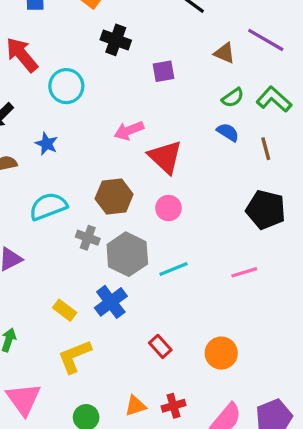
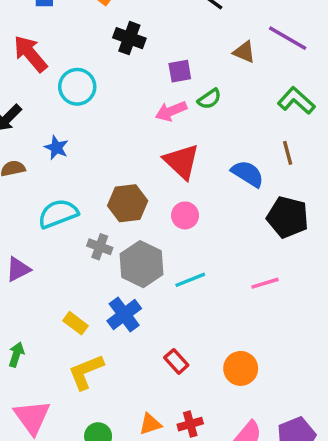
green semicircle: (233, 98) -> (209, 99), moved
pink arrow: (129, 131) -> (171, 111), moved
blue semicircle: (228, 132) -> (248, 174), moved, size x1.4

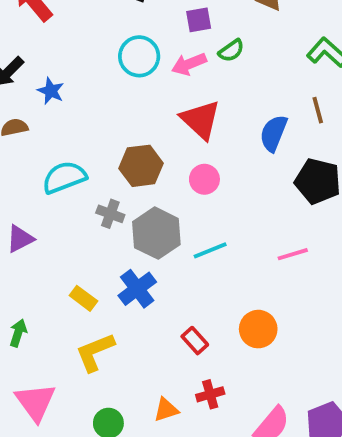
cyan circle: (77, 87) -> (139, 56), moved
blue star: (56, 148) -> (51, 91), moved
blue semicircle: (248, 174) -> (274, 133), turned -100
orange circle: (241, 368) -> (258, 329), moved
red cross: (190, 424) -> (210, 394), moved

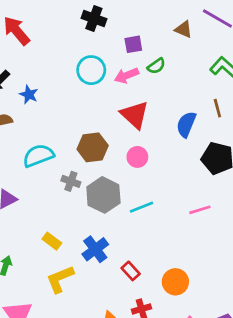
blue cross: (137, 289) -> (95, 249), moved
orange circle: (258, 329) -> (175, 282), moved

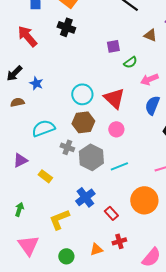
black cross: (94, 19) -> (66, 27), moved
cyan circle: (91, 70) -> (82, 94), moved
pink arrow: (127, 76) -> (149, 79), moved
yellow rectangle: (52, 241) -> (45, 176), moved
orange circle: (175, 282) -> (144, 200), moved, size x1.4

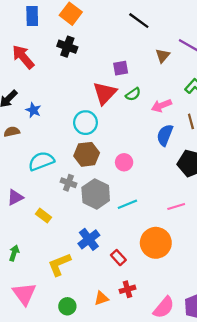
brown triangle: (150, 35) -> (163, 56), turned 48
green semicircle: (130, 62) -> (133, 94), moved
red triangle: (114, 98) -> (105, 93), moved, turned 30

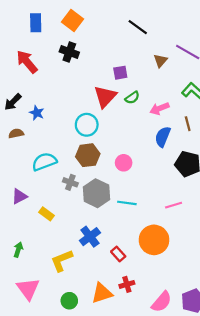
cyan line: (127, 204) -> (127, 203), turned 30
orange triangle: (101, 298) -> (102, 293), size x1.5

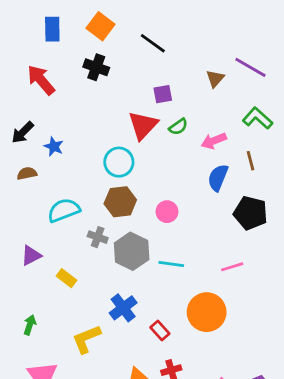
black line: (138, 27) -> (153, 43), moved

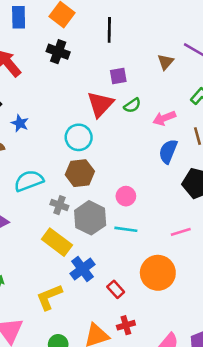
black line: (153, 43) -> (109, 30), turned 55
pink circle: (167, 212) -> (126, 196), moved
yellow rectangle: (67, 278) -> (57, 242), moved, size x1.6

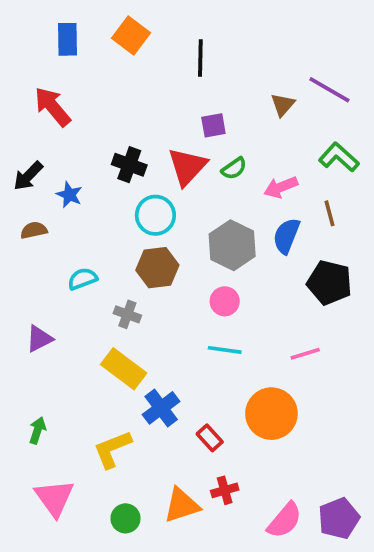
black cross: (58, 52) -> (129, 165), moved
cyan semicircle: (29, 181) -> (82, 279), size x0.7
gray hexagon: (90, 218) -> (232, 245), moved

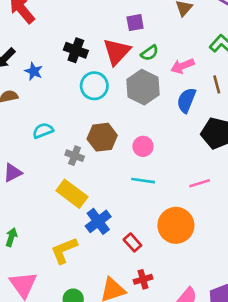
gray hexagon: (232, 245) -> (143, 87), moved
brown hexagon: (157, 268) -> (102, 137), moved

